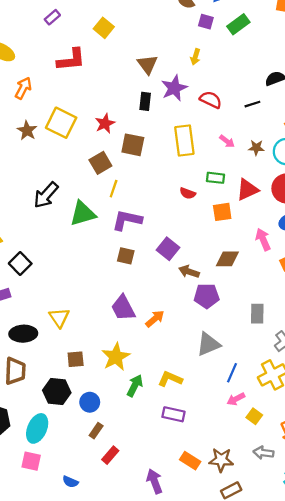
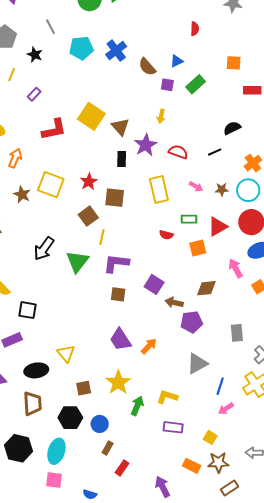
yellow square: (104, 28) -> (91, 116), moved, size x1.5
green triangle: (83, 214) -> (77, 261), turned -30
black square: (20, 264) -> (28, 310), turned -30
yellow square: (254, 416) -> (210, 437), moved

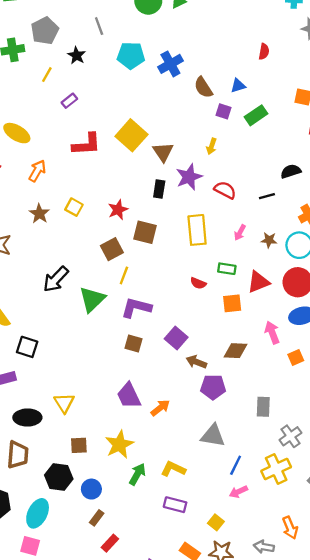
yellow square: (51, 185) -> (74, 207), size x0.6
pink arrow: (196, 187) -> (240, 233), turned 80
gray triangle: (197, 364) -> (213, 436), turned 30

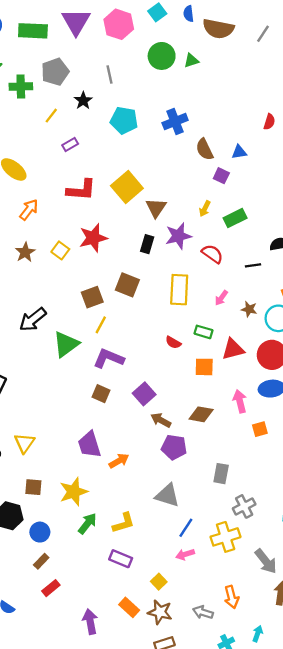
cyan pentagon: (131, 55) -> (124, 120), moved
green rectangle: (256, 115) -> (235, 218), moved
red star: (118, 210) -> (93, 238), moved, size x1.4
yellow L-shape: (173, 469) -> (124, 523), turned 130

